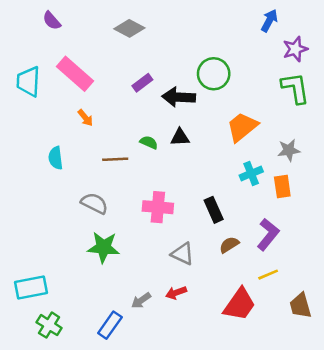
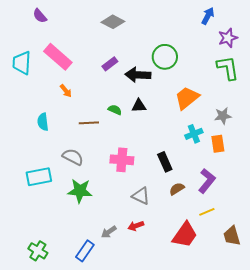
gray diamond: (129, 28) -> (113, 22), moved
cyan rectangle: (31, 288) -> (39, 177), moved

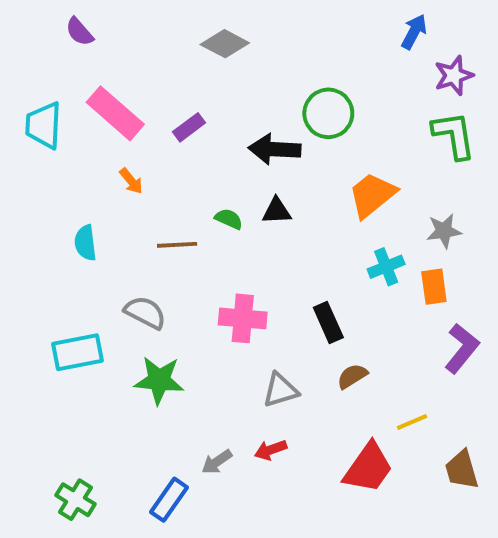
purple rectangle: (110, 64) -> (189, 127), moved
purple L-shape: (207, 181) -> (462, 348), moved
gray triangle: (141, 196) -> (281, 390), turned -42

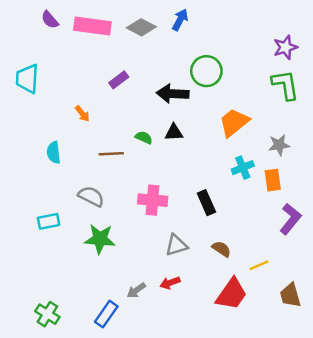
blue arrow: (414, 32) -> (180, 20), moved
pink rectangle: (115, 113) -> (92, 26), moved, turned -33
cyan rectangle: (77, 352) -> (49, 221), size x0.7
brown semicircle: (352, 376) -> (221, 249), moved, turned 66

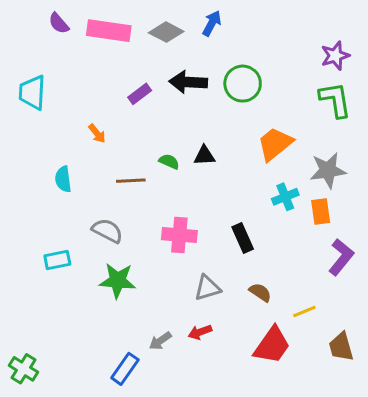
black arrow: (173, 94) -> (188, 82), moved
gray star: (279, 145) -> (328, 170), size x1.4
green cross: (47, 314) -> (23, 369), moved

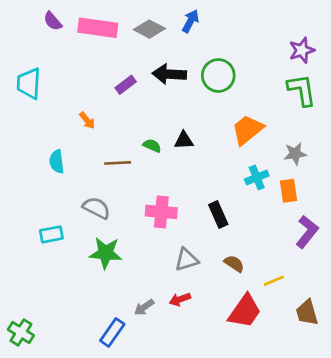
gray star: (328, 170) -> (295, 154), size x0.7

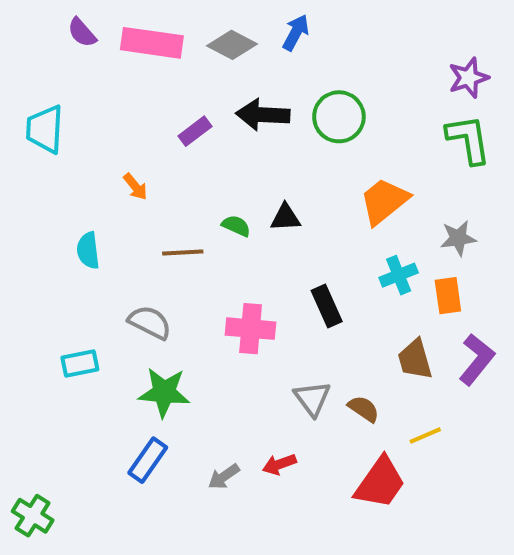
black rectangle: (218, 215) -> (327, 306), moved
gray triangle: (186, 260) -> (312, 398), moved, turned -50
brown trapezoid: (307, 313) -> (415, 359), moved
blue rectangle: (112, 332) -> (148, 460), moved

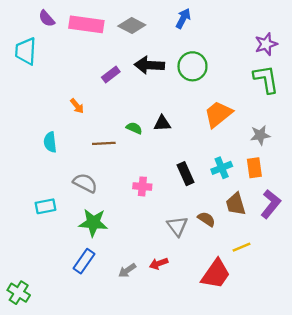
blue arrow: (296, 33) -> (183, 18), moved
cyan trapezoid: (45, 129) -> (26, 51), moved
cyan cross: (399, 275) -> (222, 168), moved
pink cross: (251, 329) -> (142, 186), size x0.7
brown semicircle: (364, 409) -> (206, 219), moved

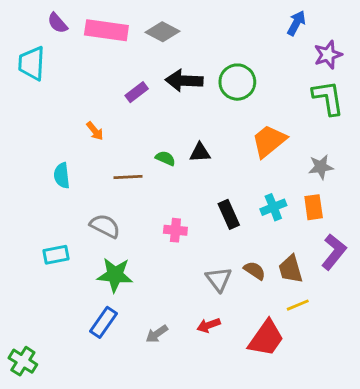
blue arrow: (183, 18) -> (296, 23), moved
brown trapezoid: (236, 204) -> (291, 269), moved
red arrow: (159, 263) -> (209, 325), moved

